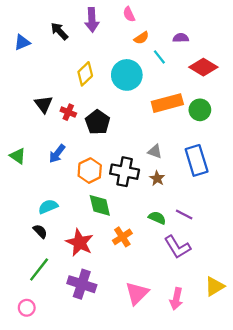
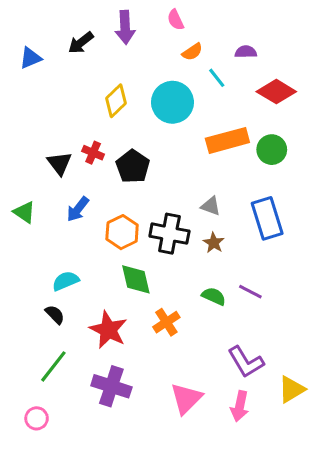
black arrow: (59, 31) -> (81, 43), turned -84
black triangle: (44, 104) -> (59, 163), moved
purple L-shape: (177, 247) -> (246, 362), moved

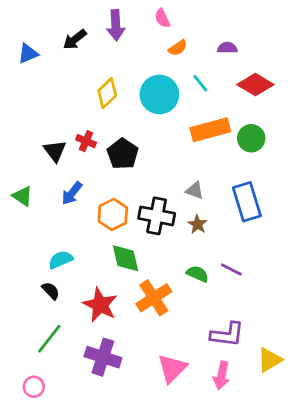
cyan line: (217, 78) -> (200, 83), moved
orange cross: (166, 322) -> (154, 298), size x1.4
purple L-shape: (246, 362) -> (227, 334), turned -52

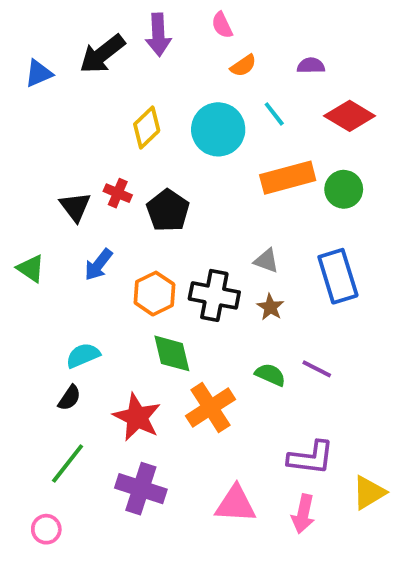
black arrow: (75, 39) -> (102, 54), size x1.4
black semicircle: (51, 291) -> (69, 398), turned 78
pink triangle: (172, 368) -> (236, 504), turned 48

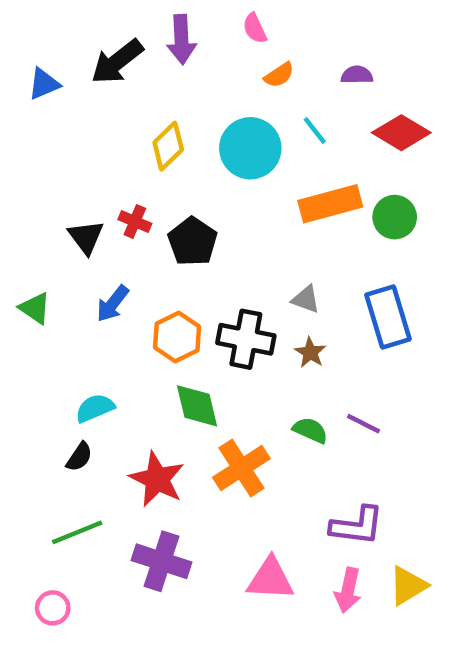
green line: (68, 464) -> (77, 532), turned 30
yellow triangle: (369, 493) -> (408, 586), moved

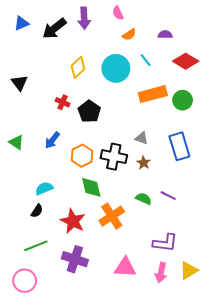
blue triangle: (44, 84) -> (22, 23), moved
black triangle: (86, 237) -> (19, 83), moved
pink circle: (53, 608) -> (25, 281), size x1.5

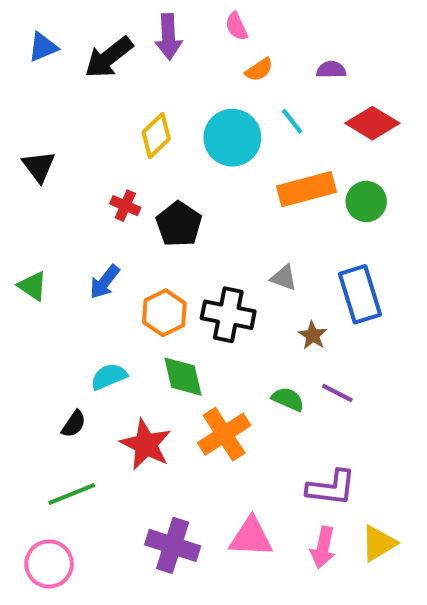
brown star: (144, 163) -> (313, 335), moved
cyan semicircle: (44, 188) -> (109, 377), moved
purple cross: (75, 259) -> (173, 545), moved

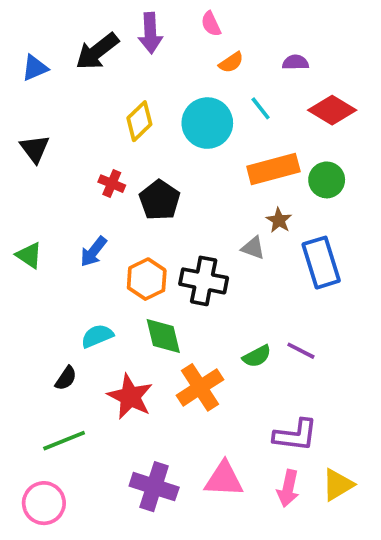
blue triangle: (43, 47) -> (35, 68), moved
brown star: (313, 335) -> (279, 220), moved
green semicircle: (288, 399) -> (257, 356), turned 128

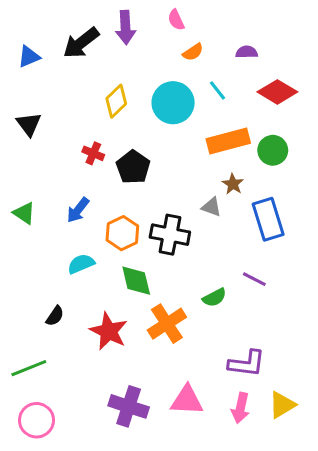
cyan semicircle: (97, 336) -> (81, 264), moved
purple line: (301, 351) -> (254, 279), moved
green line: (64, 441) -> (29, 368), moved

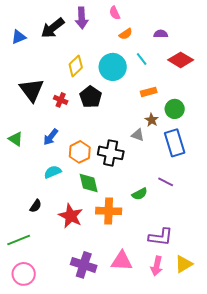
black triangle: (29, 124) -> (32, 90), moved, size x1.5
orange rectangle: (228, 141) -> (149, 92), size x0.6
green circle: (273, 150) -> (175, 109), moved
black pentagon: (133, 167) -> (91, 97), moved
orange cross: (167, 324) -> (109, 211), turned 35

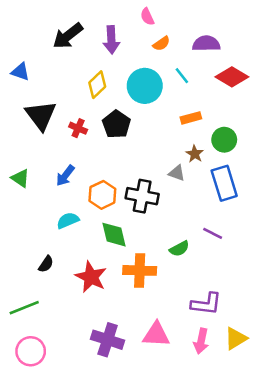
purple arrow: (82, 18) -> (111, 40), moved
purple semicircle: (161, 34) -> (206, 44), size x1.5
blue triangle: (19, 37) -> (20, 72), moved, turned 42

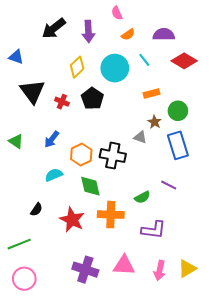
purple L-shape: (206, 304) -> (153, 230), moved

